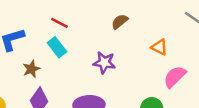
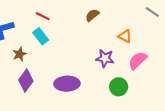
purple star: (104, 63) -> (105, 58), moved

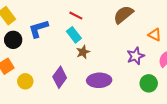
brown semicircle: (92, 15) -> (123, 15), size x1.5
brown star: (20, 54) -> (83, 52), moved
purple star: (105, 58) -> (136, 56), turned -30

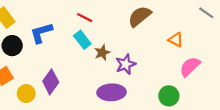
brown star: (83, 52) -> (102, 53), moved
purple star: (136, 56) -> (126, 64), moved
purple diamond: (60, 77) -> (51, 82), moved

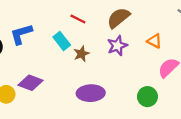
red line: (85, 18) -> (78, 19), moved
purple star: (126, 64) -> (117, 46), moved
purple diamond: (51, 82) -> (30, 83), turned 75

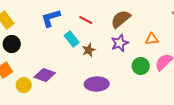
blue L-shape: (21, 34) -> (51, 18), moved
orange triangle: (154, 41) -> (152, 39), turned -32
green circle: (147, 97) -> (141, 66), moved

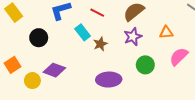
black circle: (12, 44) -> (39, 38), moved
green circle: (141, 66) -> (145, 65), moved

